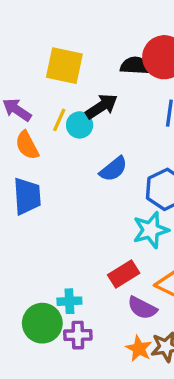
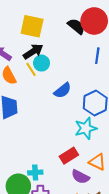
black semicircle: (135, 66) -> (76, 26), turned 36
black arrow: (102, 106) -> (33, 51), moved
yellow line: (59, 120) -> (31, 69), moved, turned -56

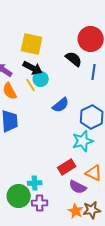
black semicircle: (76, 26) -> (74, 59), moved
black arrow: (33, 51) -> (33, 68), turned 60

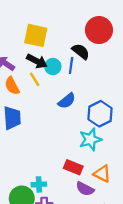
blue line: (94, 72) -> (71, 65), moved
cyan circle: (41, 79) -> (53, 67), moved
red rectangle: (67, 167) -> (73, 167), turned 54

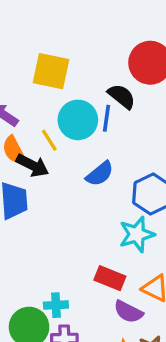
black arrow: (37, 61) -> (32, 165), moved
cyan circle: (53, 67) -> (78, 120), size x1.5

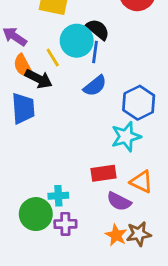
black semicircle: (122, 96) -> (98, 29), moved
blue line: (106, 118) -> (95, 52), moved
red rectangle: (110, 278) -> (103, 173), turned -30

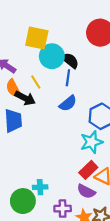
cyan circle: (77, 41) -> (52, 56), moved
red rectangle: (103, 173) -> (88, 170), moved, turned -36
purple cross: (65, 224) -> (63, 209), moved

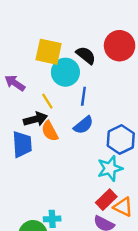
black semicircle: (70, 61) -> (86, 55), moved
orange semicircle: (13, 88) -> (50, 131), moved
black arrow: (25, 98) -> (35, 119), turned -42

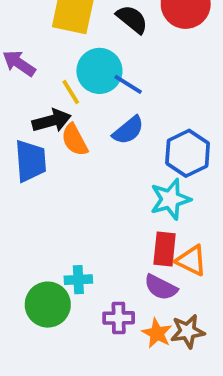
cyan circle: (65, 72) -> (99, 71), moved
blue line: (83, 96) -> (128, 84), turned -66
red rectangle: (106, 200) -> (165, 249), turned -40

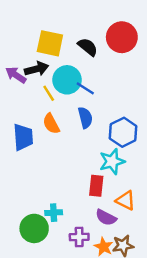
black arrow: (52, 121) -> (37, 69), moved
blue semicircle: (128, 130) -> (85, 118), turned -65
red rectangle: (165, 249) -> (96, 186), moved

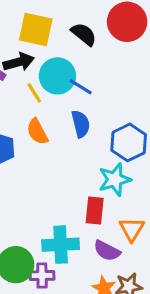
orange triangle: (125, 200) -> (132, 229), turned 35
cyan cross: (54, 213) -> (61, 245), moved, size x1.6
purple cross: (79, 237) -> (42, 276), moved

